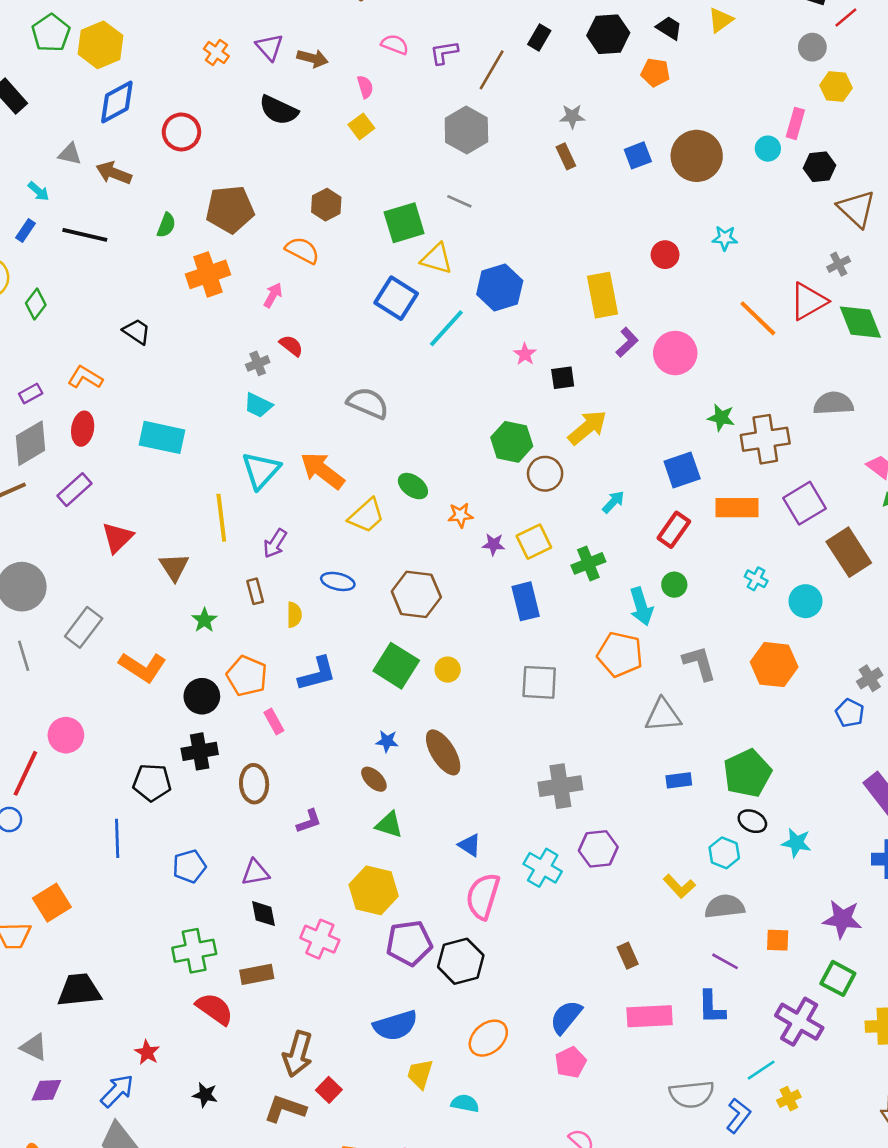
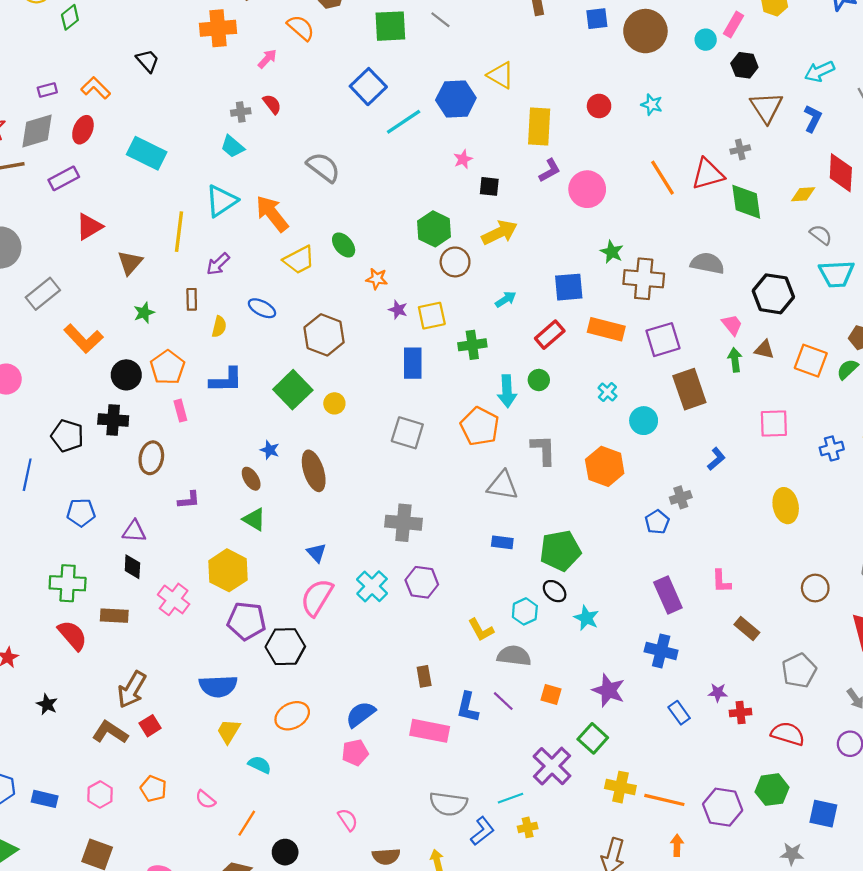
yellow triangle: (437, 259) -> (501, 75), moved
blue L-shape: (711, 1007) -> (468, 707), moved

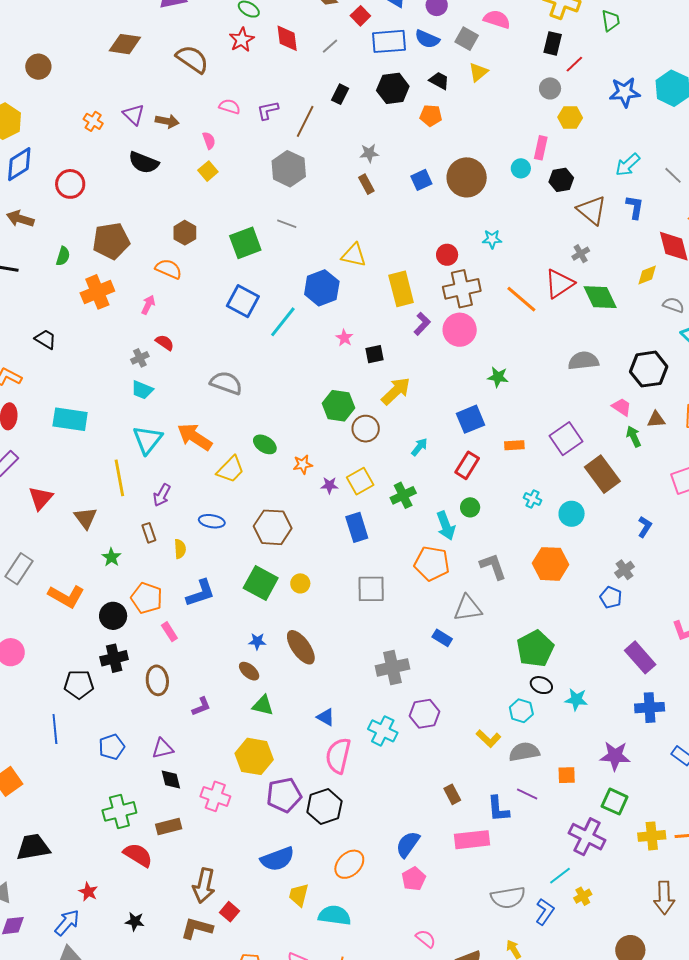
brown cross: (644, 279) -> (462, 289), moved
orange rectangle: (606, 329) -> (514, 445), size x0.6
blue rectangle: (502, 542) -> (442, 638), moved, turned 42
cyan semicircle: (260, 765) -> (335, 915), size x1.5

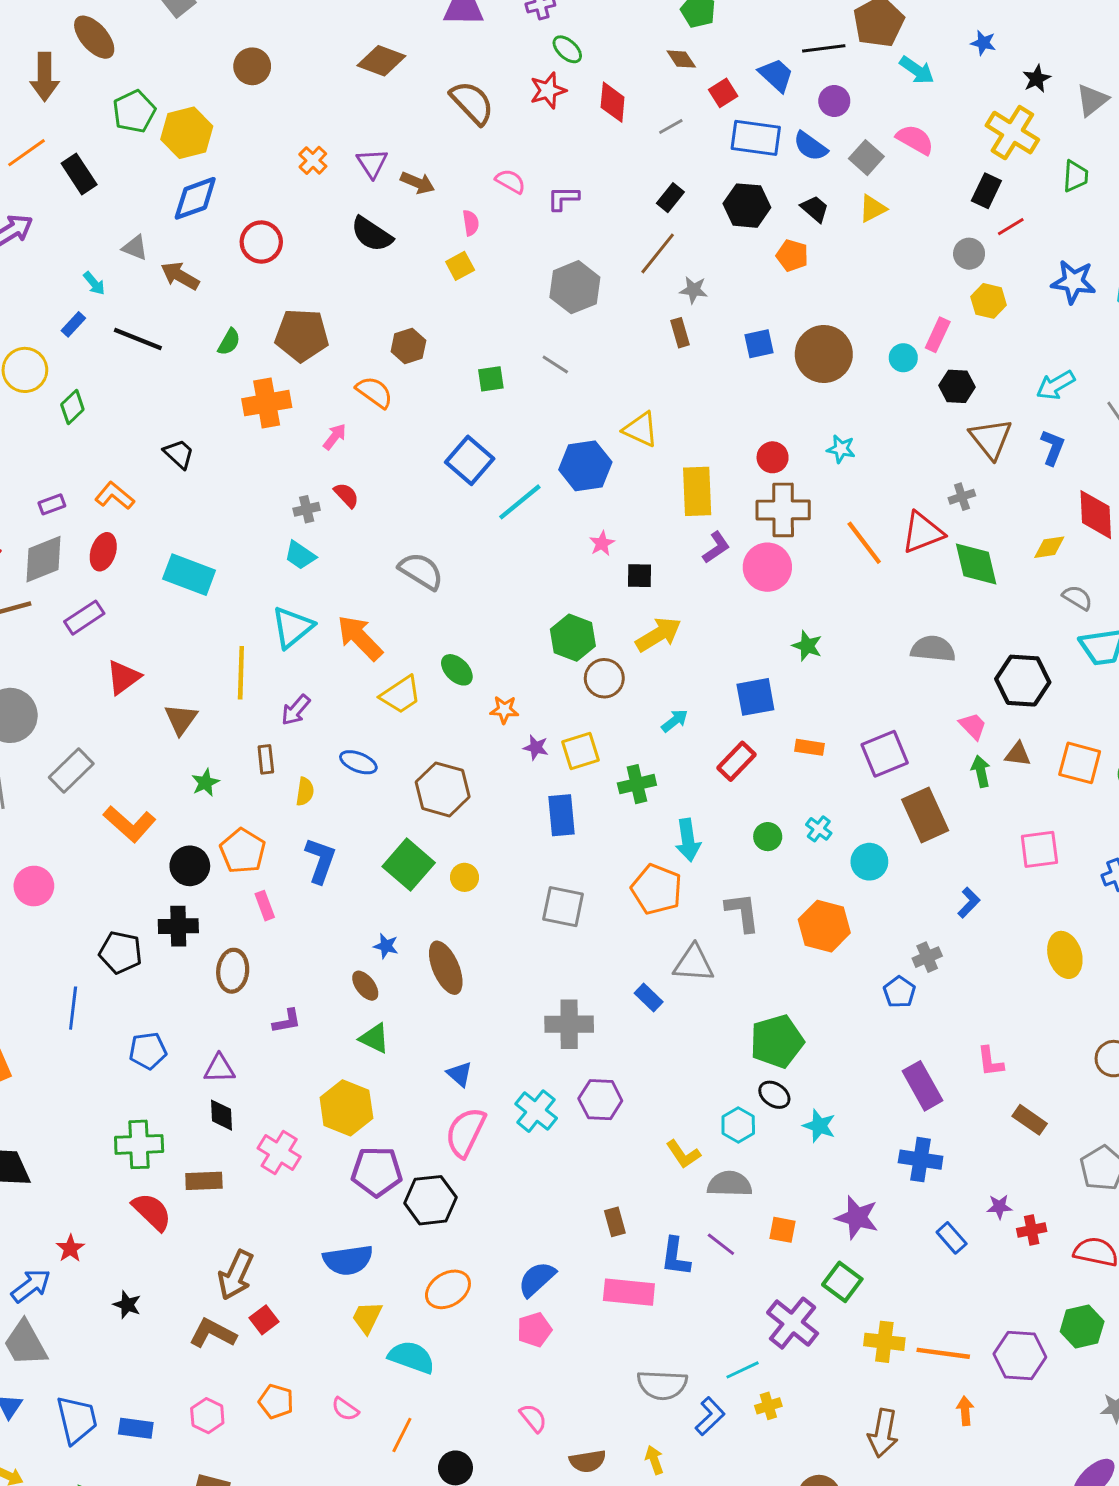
brown line: (305, 121) -> (658, 253), moved
green square: (245, 243) -> (491, 379), size x0.6
green circle: (470, 507) -> (768, 837), moved
blue L-shape: (201, 593) -> (320, 860), turned -64

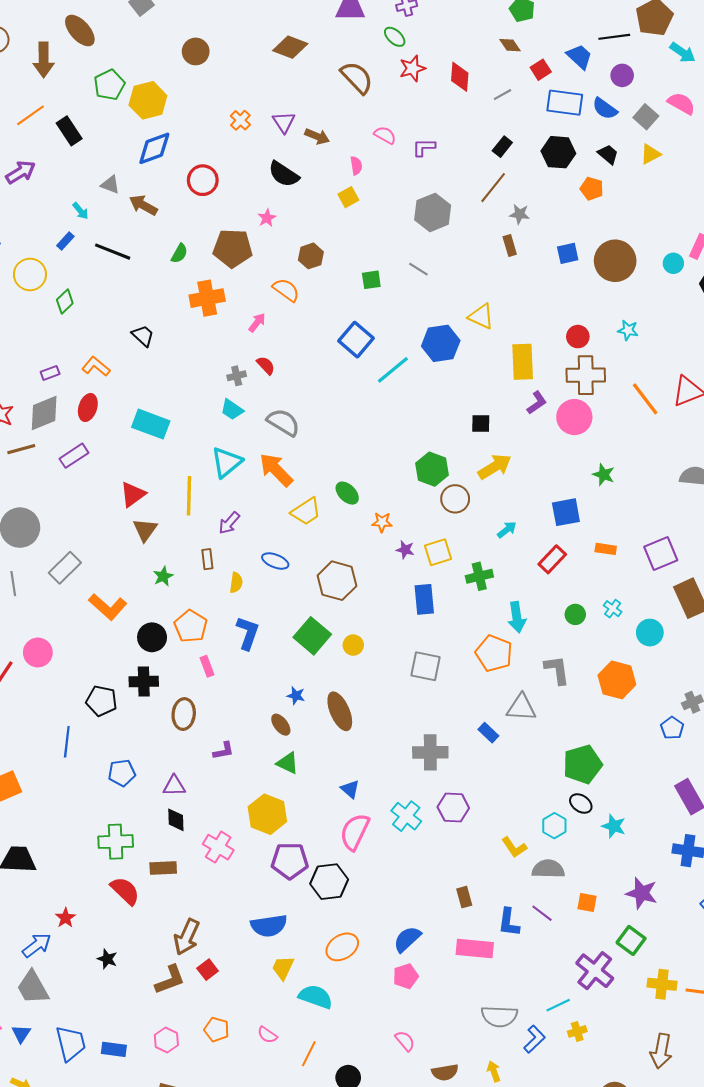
green ellipse: (567, 49) -> (395, 37), moved
pink star: (602, 543) -> (267, 218), moved
gray semicircle: (421, 571) -> (283, 422), moved
red triangle: (123, 677) -> (133, 494), moved
brown L-shape: (213, 1333) -> (170, 980), turned 132

